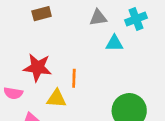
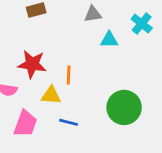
cyan cross: (136, 19) -> (142, 24), moved, turned -30

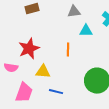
red star: (32, 64) -> (29, 49), turned -30
orange line: (69, 75) -> (68, 50), moved

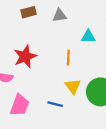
gray triangle: (74, 12) -> (59, 15), moved
yellow triangle: (43, 72) -> (73, 86), moved, turned 49

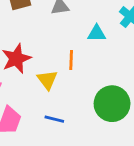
yellow triangle: (73, 86) -> (47, 80), moved

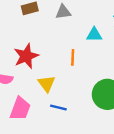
yellow triangle: (47, 80) -> (46, 84), moved

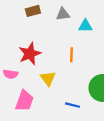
cyan triangle: (94, 35) -> (85, 26), moved
blue line: (58, 108) -> (73, 105), moved

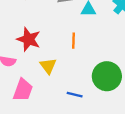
red star: (30, 54) -> (29, 39), turned -30

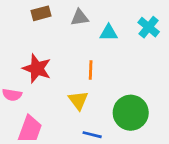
yellow triangle: (48, 66) -> (78, 100), moved

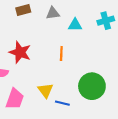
cyan cross: (149, 27) -> (106, 21), turned 35
yellow triangle: (78, 100) -> (45, 90), moved

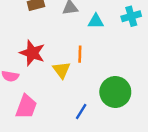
yellow triangle: (45, 90) -> (62, 70), moved
blue line: (62, 103) -> (81, 112), turned -72

